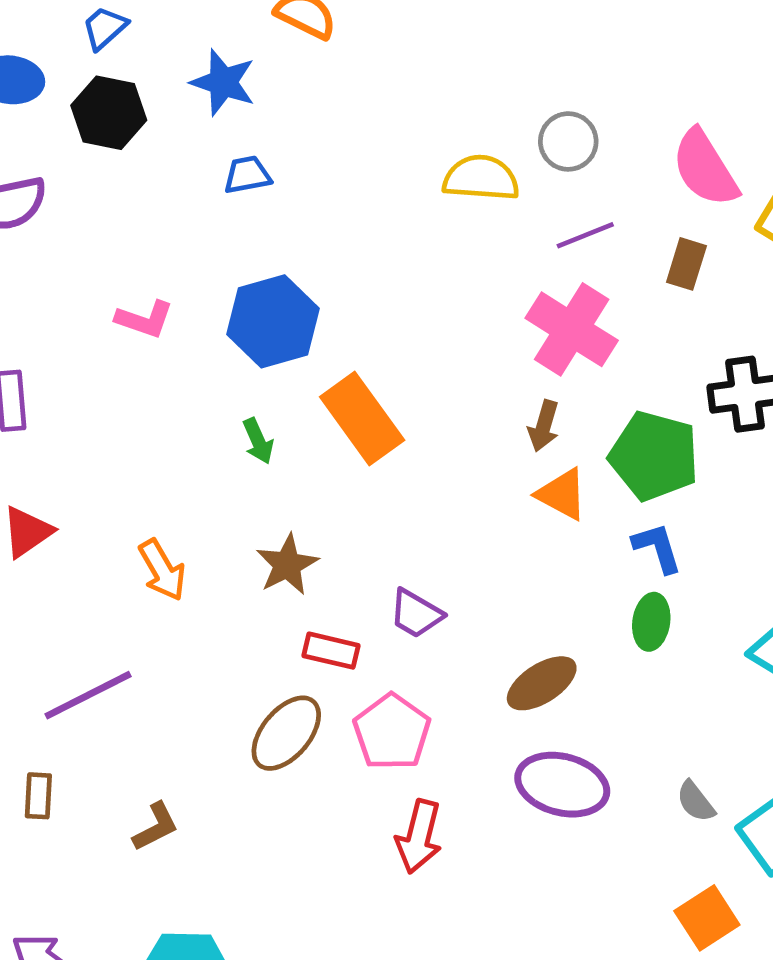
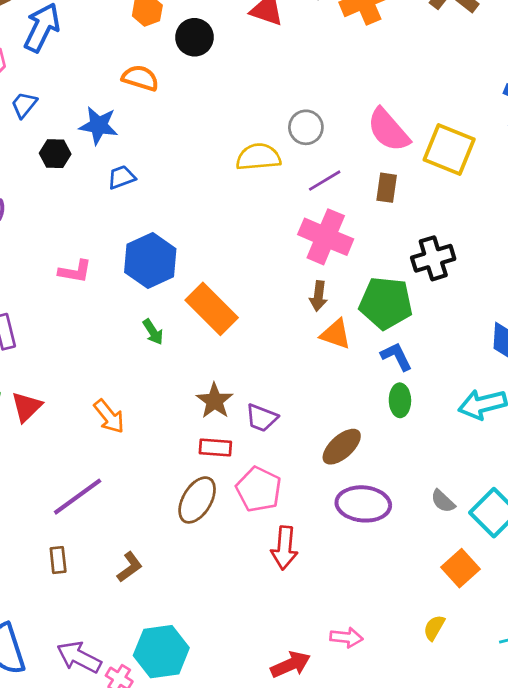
black hexagon: (109, 113) -> (55, 154), moved, size x0.7
brown star: (287, 565) -> (215, 401), moved

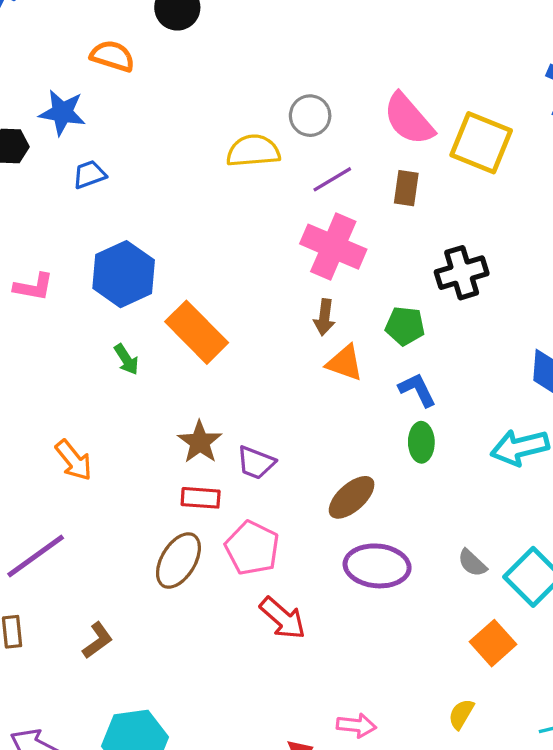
green pentagon: (386, 303) -> (405, 326), size x0.6
red arrow: (284, 548) -> (283, 618), turned -54

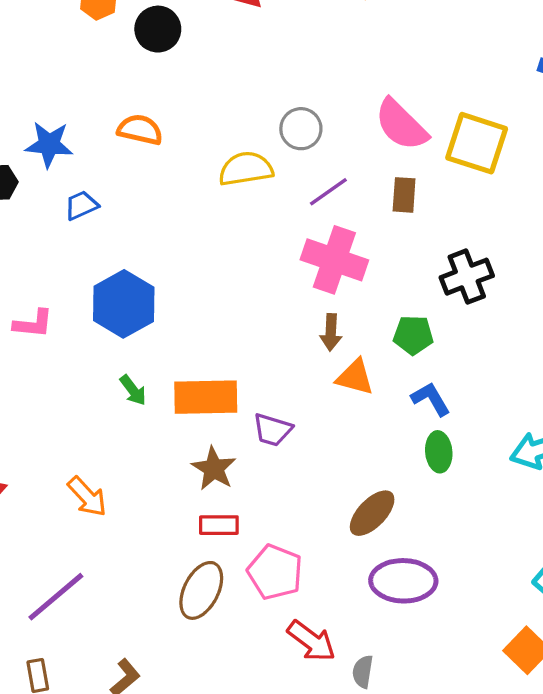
orange semicircle: (112, 56) -> (140, 130), moved
orange rectangle: (197, 332) -> (206, 397), moved, turned -42
purple trapezoid: (256, 463) -> (272, 430), moved
gray semicircle: (472, 563) -> (363, 672), moved, turned 60

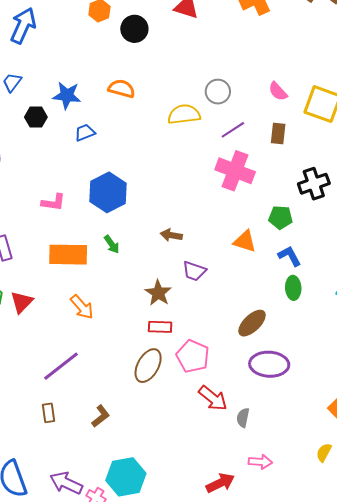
pink semicircle: (401, 125) -> (278, 91), size x0.6
brown arrow: (331, 332) -> (171, 235), moved, turned 95
orange rectangle: (206, 397) -> (68, 255), moved

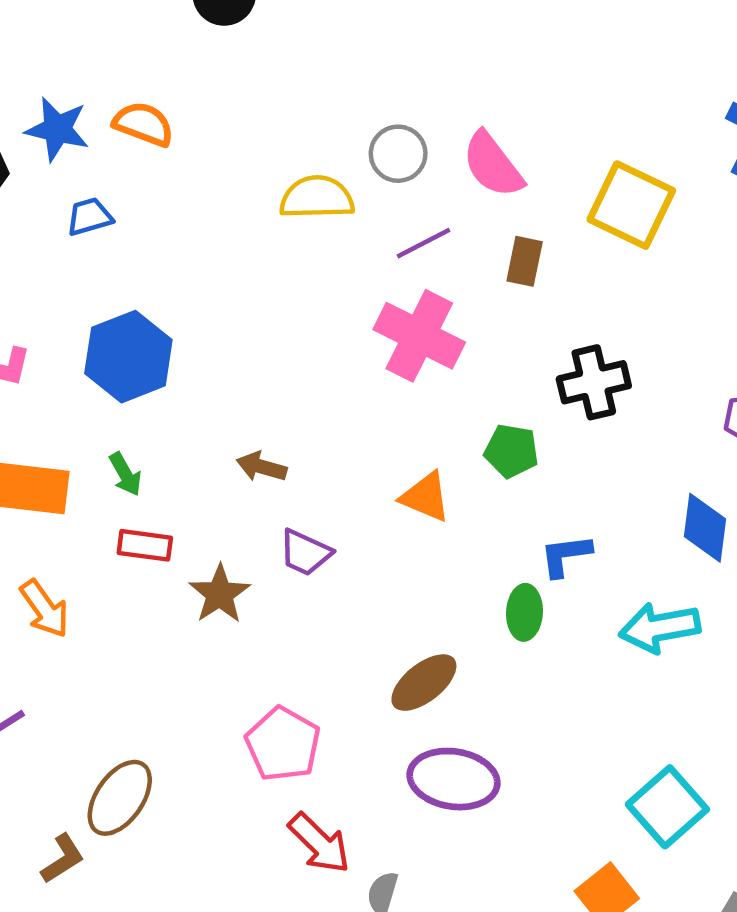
orange semicircle: (122, 89) -> (144, 124), moved
pink semicircle: (278, 91) -> (493, 165), moved, size x1.5
blue L-shape: (290, 256) -> (566, 555), moved, turned -75
red rectangle: (160, 327) -> (145, 545), moved
brown ellipse: (148, 366) -> (120, 798), moved

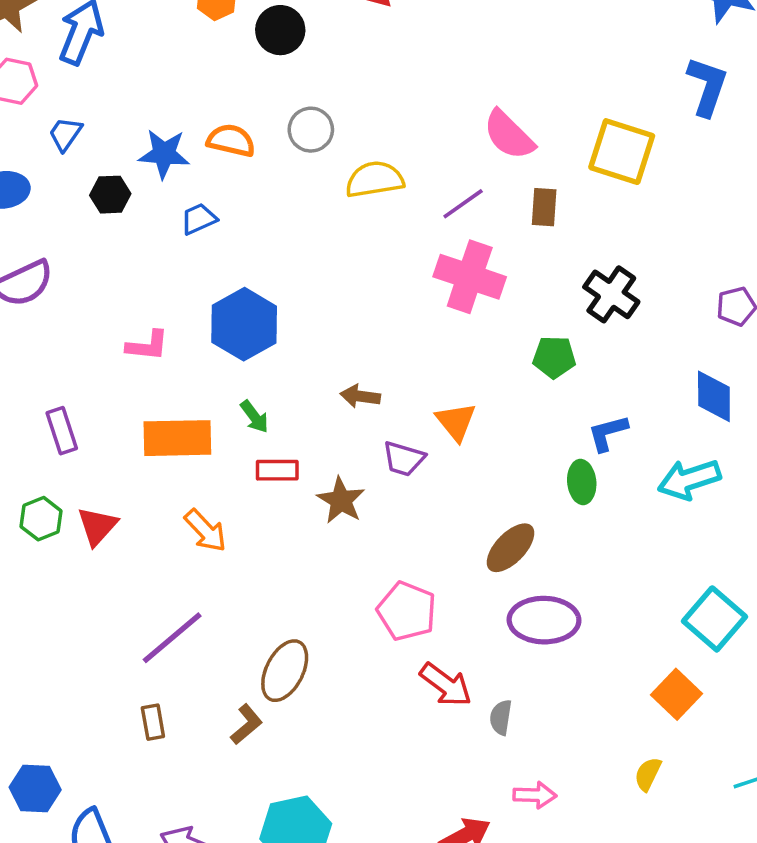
gray circle: (398, 154) -> (311, 130), moved
black cross: (594, 382) -> (611, 294), turned -34
orange triangle: (426, 497) -> (456, 422), moved, turned 36

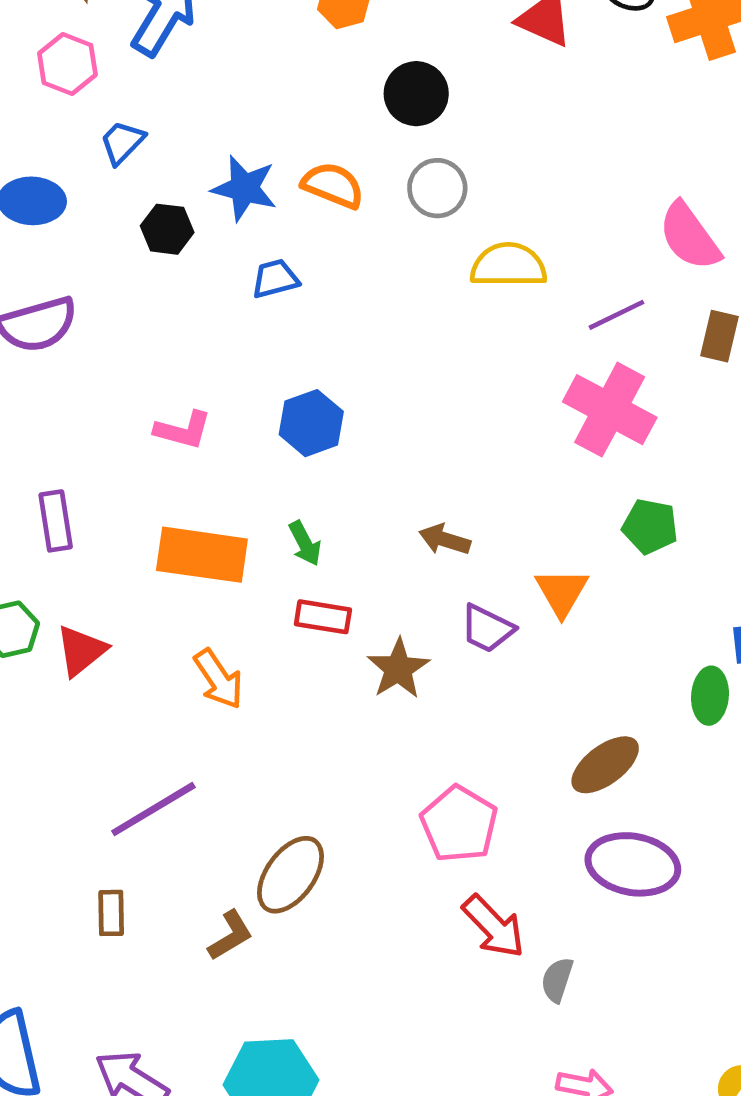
black circle: (280, 30) -> (416, 94), moved
blue hexagon: (244, 324) -> (311, 423), size x0.7
green pentagon: (554, 357) -> (650, 526), moved

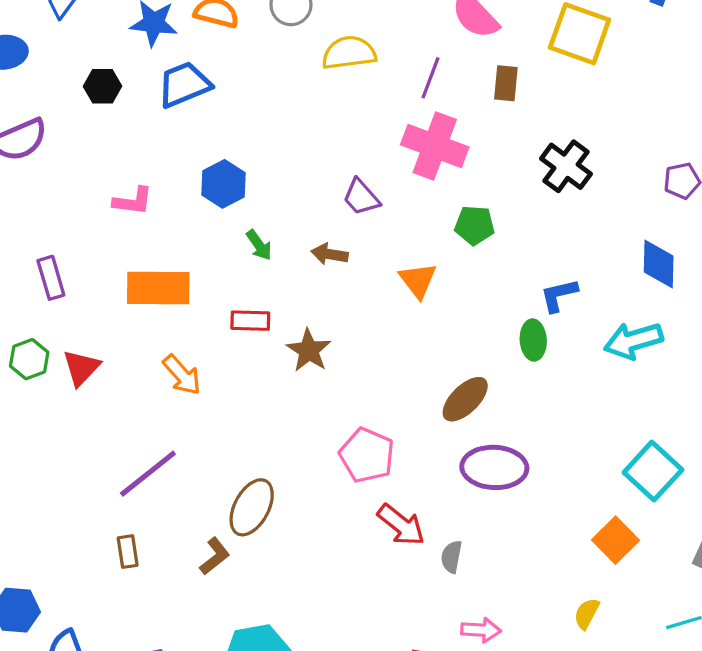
black hexagon: (167, 229) -> (103, 86), moved
blue trapezoid: (275, 279) -> (184, 85), size x1.6
purple line: (616, 315) -> (430, 78), turned -36
green arrow: (305, 543) -> (259, 245), moved
purple trapezoid: (487, 629) -> (361, 197), moved, turned 30

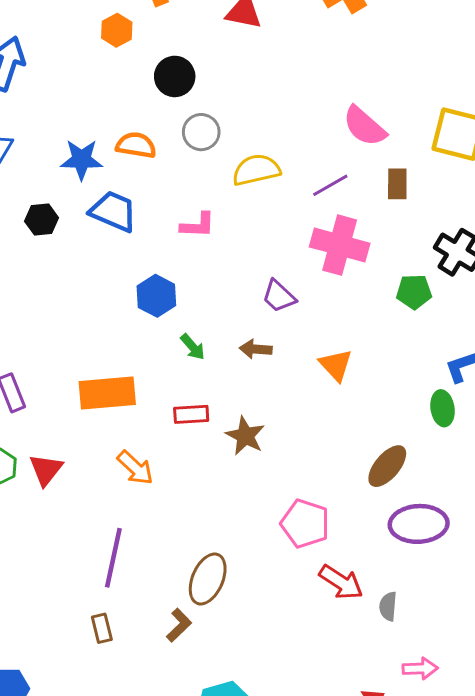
purple line: (430, 78) -> (330, 185), turned 45
blue trapezoid: (184, 85) -> (113, 211), turned 51
pink L-shape: (133, 201) -> (198, 225), moved
green pentagon: (475, 225) -> (414, 292), moved
purple line: (148, 474) -> (113, 558), turned -34

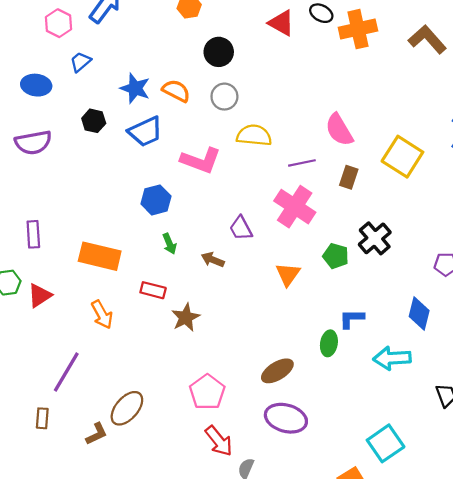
blue trapezoid: (113, 211) -> (145, 132), turned 114
pink L-shape: (198, 225) -> (201, 160), size x1.5
orange triangle: (336, 365) -> (288, 274), moved

